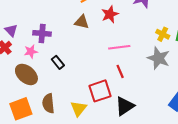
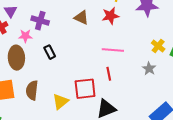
gray star: (159, 58) -> (149, 69), size x0.6
brown ellipse: (26, 74) -> (16, 58), turned 35

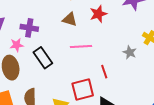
pink line: (113, 50) -> (81, 46), moved
black rectangle: (50, 52) -> (43, 58), size x1.5
gray star: (149, 69) -> (130, 52), moved

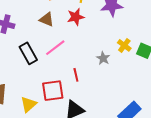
pink line: (81, 46) -> (55, 48), turned -40
black rectangle: (43, 58) -> (28, 53), moved

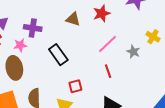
pink line: (55, 48) -> (108, 44), moved
red square: (53, 91) -> (75, 86), moved, size x0.6

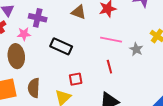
pink line: (108, 44) -> (111, 40), turned 50
black rectangle: (58, 55) -> (61, 46), turned -35

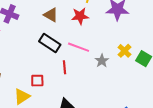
black rectangle: (61, 46) -> (50, 43), moved
red line: (109, 67) -> (64, 67), moved

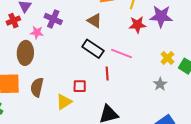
red star: (80, 16) -> (137, 25), moved
gray star: (102, 61) -> (160, 84), moved

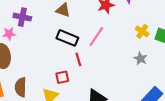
pink line: (122, 53) -> (96, 37), turned -65
red line: (107, 73) -> (78, 59), moved

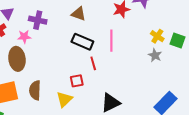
pink line: (96, 37) -> (111, 41), turned -35
gray star: (140, 59) -> (155, 55), moved

